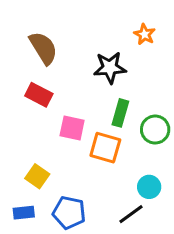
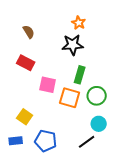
orange star: (145, 34) -> (79, 23), moved
brown semicircle: (43, 48) -> (29, 32), size x0.6
green circle: (155, 130) -> (97, 96), moved

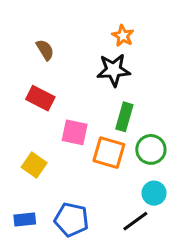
yellow square: (25, 117) -> (34, 165), moved

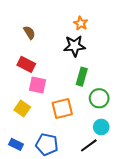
pink square: (75, 132) -> (38, 85), moved
orange square: (109, 153) -> (62, 109), moved, turned -30
blue rectangle: (25, 220) -> (16, 144), turned 32

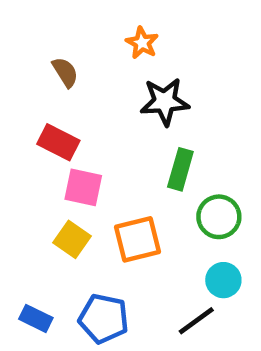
orange star: (81, 23) -> (142, 43), moved
yellow square: (22, 109) -> (72, 239), moved

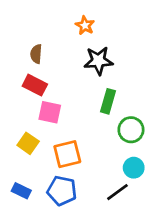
brown semicircle: (65, 72) -> (36, 54), moved, turned -144
yellow square: (72, 239) -> (28, 143), moved
orange square: (138, 239) -> (67, 154), moved

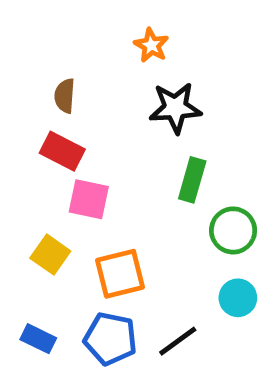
black line: (117, 192) -> (178, 341), moved

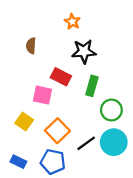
red rectangle: (62, 151) -> (61, 77), moved
orange square: (120, 274) -> (57, 131), turned -30
cyan circle: (238, 298) -> (114, 142), size x1.5
black line: (178, 341) -> (86, 143), moved

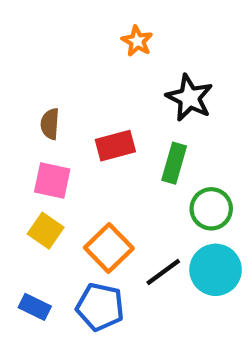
brown semicircle: (31, 46) -> (50, 124), moved
black star: (84, 51) -> (189, 98), moved, turned 30
red rectangle: (61, 77) -> (115, 146), turned -42
pink square: (43, 95) -> (52, 181), moved

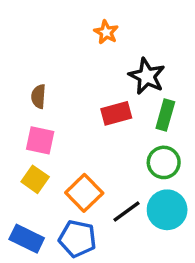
red rectangle: (115, 146) -> (116, 113), moved
green rectangle: (174, 163) -> (165, 115), moved
blue rectangle: (35, 307) -> (27, 239), size x1.4

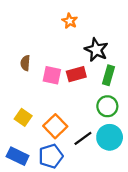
pink square: (40, 140) -> (52, 75), moved
blue pentagon: (77, 239) -> (51, 156), turned -30

